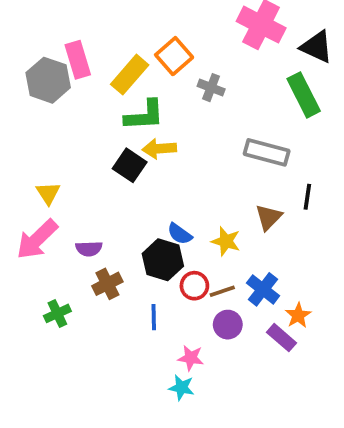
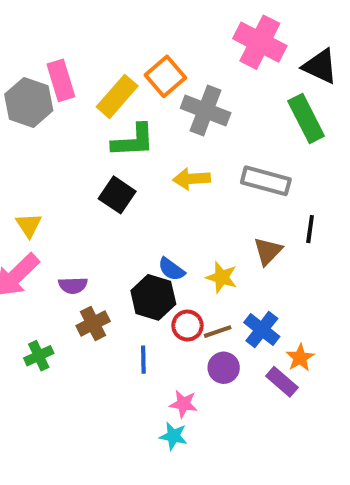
gray cross: (211, 88) -> (206, 111), size x1.6
yellow arrow: (159, 149) -> (191, 179), moved

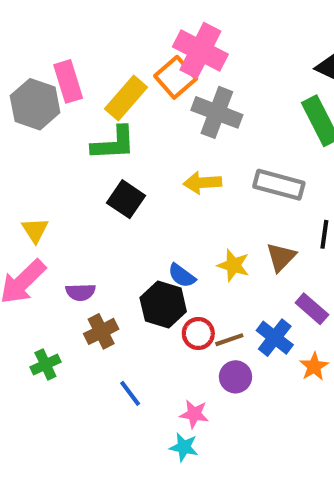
pink cross: (260, 42) -> (200, 50), moved
green L-shape: (133, 141) -> (114, 143), moved
yellow star: (222, 277) -> (233, 265), moved
blue line: (143, 360) -> (130, 393), moved, turned -36
purple rectangle: (282, 382) -> (312, 309), moved

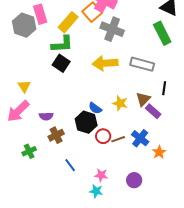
yellow arrow: (202, 183) -> (105, 63), size x1.4
black square: (126, 199) -> (61, 63), moved
purple rectangle: (312, 309) -> (153, 111), moved
purple circle: (235, 377) -> (134, 180), moved

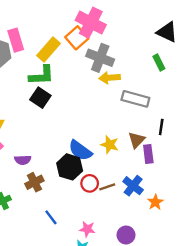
green rectangle: (162, 33) -> (159, 62), size x0.6
yellow arrow: (105, 63) -> (110, 78), moved, size x0.7
blue semicircle: (95, 108) -> (80, 150), size x1.5
purple rectangle: (153, 111) -> (148, 154), turned 42

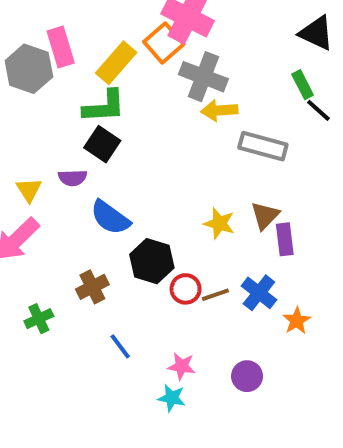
black line: (161, 127) -> (318, 110), moved, turned -56
blue semicircle: (80, 150) -> (110, 217), moved
purple semicircle: (23, 160) -> (73, 178), moved

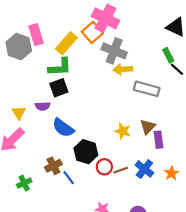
black square: (102, 144) -> (59, 88), turned 36
orange star: (297, 321) -> (172, 173), moved
blue line: (120, 346) -> (69, 178), moved

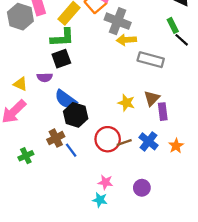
yellow triangle: (19, 113) -> (20, 84), turned -32
black hexagon: (86, 152) -> (76, 115), moved
red circle: (104, 167) -> (108, 139), size x1.5

